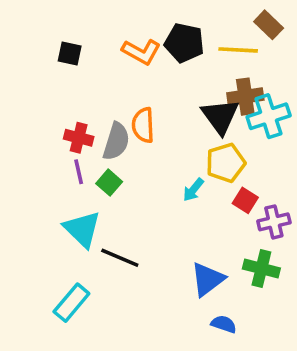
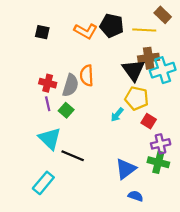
yellow pentagon: (226, 163) -> (137, 98), turned 30
purple cross: (274, 222) -> (161, 144), moved

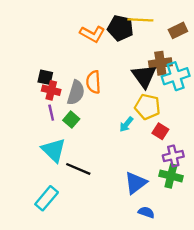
brown rectangle: (163, 15) -> (178, 30), moved, turned -70
yellow line: (144, 30) -> (140, 20), moved
black square: (42, 32) -> (45, 77), moved

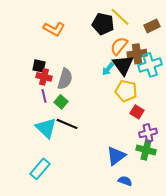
yellow line: (140, 20) -> (120, 17), turned 40
orange L-shape: (92, 34) -> (54, 29), moved
orange semicircle: (93, 82) -> (119, 46), moved, turned 42
cyan arrow: (126, 124) -> (108, 69), moved
black line: (78, 169) -> (67, 124), moved

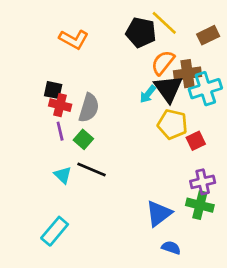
red square: (137, 112) -> (196, 141), moved, turned 32
cyan triangle: (46, 128) -> (63, 175), size x0.6

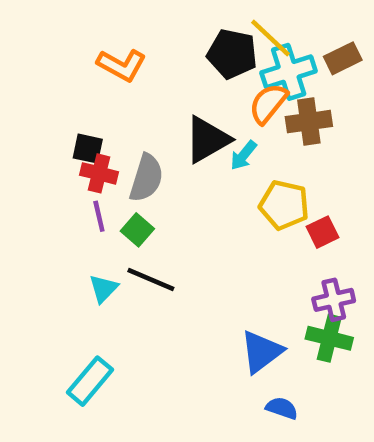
black triangle: (168, 89) -> (207, 140), moved, turned 36
cyan cross: (205, 89) -> (289, 72), moved
cyan triangle: (63, 175) -> (103, 289), turned 30

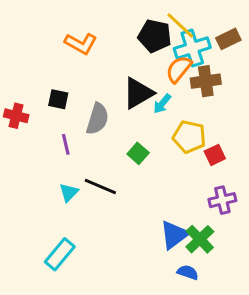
red cross: (99, 173) -> (16, 116), moved
green square: (137, 230) -> (138, 153), moved
green cross: (329, 338) -> (200, 239), moved, turned 32

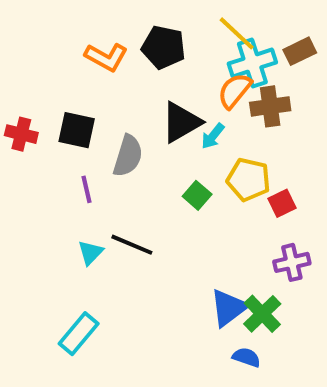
black pentagon: (155, 36) -> (164, 47), moved
black square: (58, 99) -> (77, 130), size x1.4
red cross: (16, 116) -> (21, 134), moved
green square: (138, 153) -> (197, 195), moved

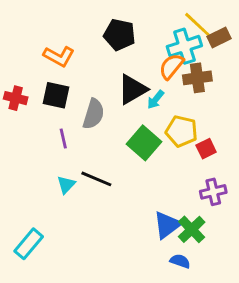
yellow line: (237, 33) -> (197, 25), moved
orange L-shape: (106, 57) -> (59, 56), moved
green square: (197, 195) -> (144, 143), size x1.6
cyan rectangle: (79, 334) -> (29, 244), moved

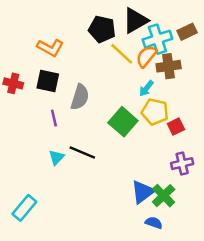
yellow line: (197, 25) -> (122, 54), moved
black triangle: (132, 89) -> (135, 21), moved
cyan arrow: (156, 100) -> (146, 88), moved

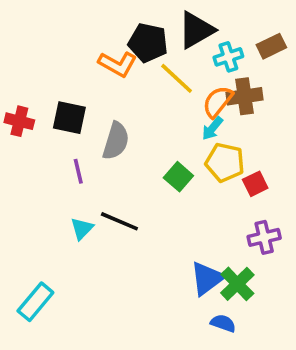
cyan cross: (157, 39) -> (228, 57), size x0.7
orange L-shape: (50, 48) -> (118, 64), moved
orange semicircle: (146, 56) -> (218, 102), moved
green square: (123, 122) -> (178, 177), size x0.7

